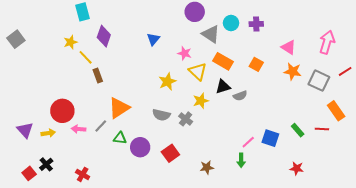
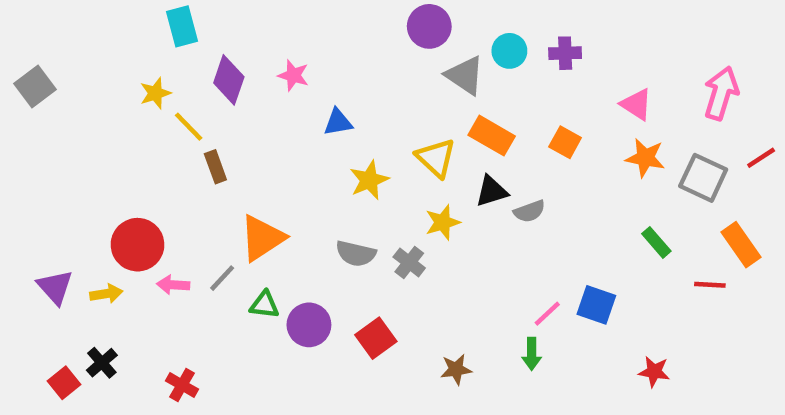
blue triangle: (153, 39) -> (338, 122), moved, turned 40
pink star: (185, 53) -> (293, 75), moved
green rectangle: (298, 130) -> (656, 242), moved

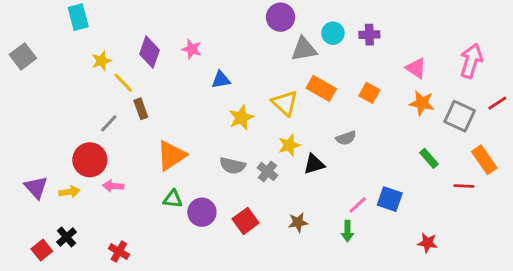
cyan rectangle: (182, 26) -> (78, 17), moved
gray triangle: (465, 75) -> (304, 49), turned -44
black triangle: (492, 191) -> (314, 164), moved
gray line: (222, 278) -> (109, 123), moved
brown star: (456, 369) -> (298, 222), moved

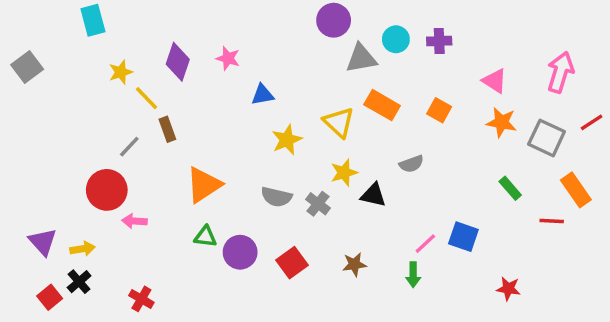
black triangle: (314, 164) -> (373, 195), turned 30
purple triangle: (36, 187) -> (43, 242), moved
yellow arrow: (69, 192) -> (83, 249), moved

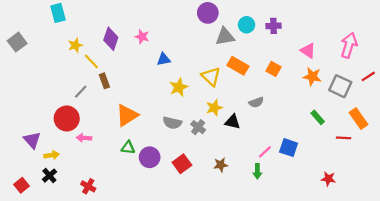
purple triangle: (43, 242) -> (32, 140), moved
red star: (508, 289) -> (328, 179), moved
red square: (50, 297) -> (21, 185), moved

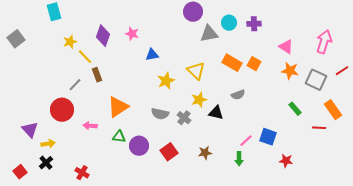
orange rectangle: (238, 66) -> (232, 63), moved
pink arrow: (84, 138) -> (90, 126), moved
red star: (328, 179) -> (286, 161), moved

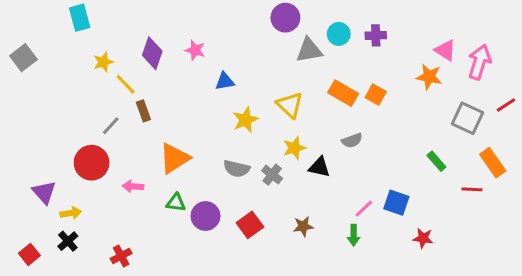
pink triangle: (286, 47) -> (445, 50), moved
orange star: (290, 71) -> (429, 77), moved
red cross: (82, 173) -> (121, 256), turned 32

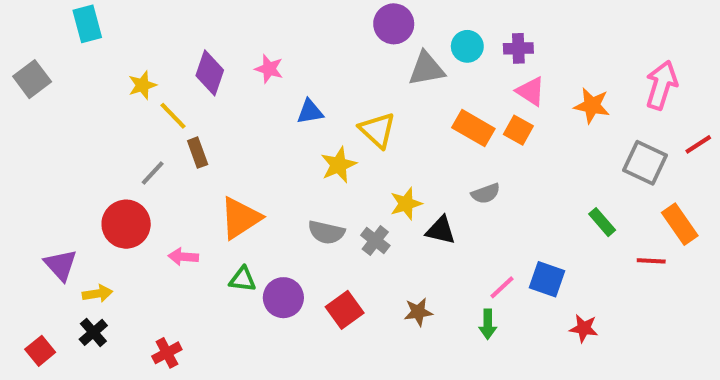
cyan rectangle: (80, 18) -> (87, 24), moved
pink triangle: (445, 50) -> (531, 91), moved
yellow triangle: (290, 105) -> (377, 130), moved

